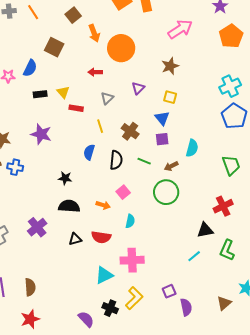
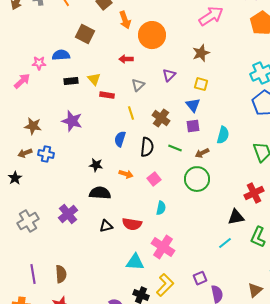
blue semicircle: (30, 68) -> (61, 55), turned -120
orange arrow: (103, 205) -> (126, 174), moved
pink cross: (132, 260) -> (163, 247), turned 35
cyan triangle: (104, 275) -> (135, 262), turned 30

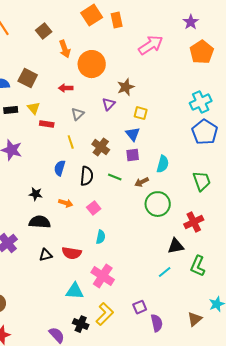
brown square: (85, 34) -> (28, 78), moved
brown star: (201, 53) -> (126, 87), moved
green circle: (197, 179) -> (158, 204), moved

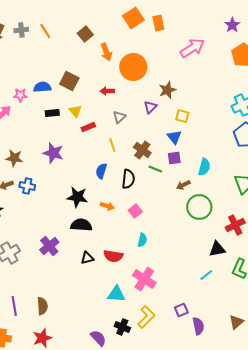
red rectangle: (47, 124) -> (88, 127), turned -32
green line: (115, 177) -> (155, 169), moved
black star: (36, 194) -> (77, 197), size x1.5

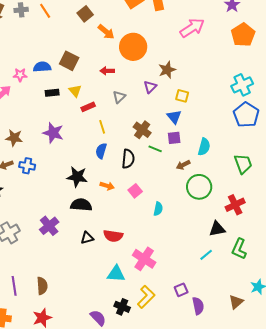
orange arrow: (106, 52) -> (106, 32), turned -30
yellow line: (112, 145) -> (102, 127), moved
cyan semicircle: (142, 240) -> (158, 209), moved

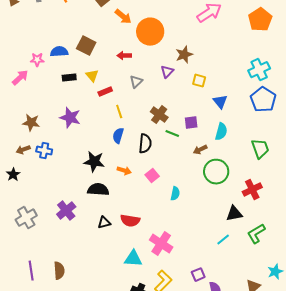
blue triangle: (174, 117) -> (220, 102), moved
green L-shape: (239, 249) -> (256, 234), turned 35

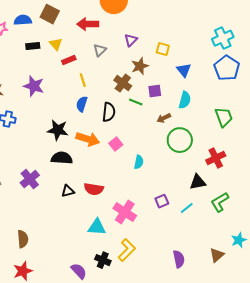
brown star: (184, 55) -> (140, 66), moved
red arrow: (124, 56) -> (88, 24), size x1.5
orange arrow: (124, 171) -> (88, 139), size x1.6
purple square: (198, 275) -> (162, 201), moved

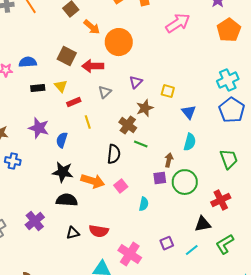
brown square: (50, 14) -> (67, 56), moved
purple square: (155, 91) -> (160, 178), moved
blue semicircle: (82, 104) -> (62, 140), moved
brown arrow: (164, 118) -> (169, 160), turned 128

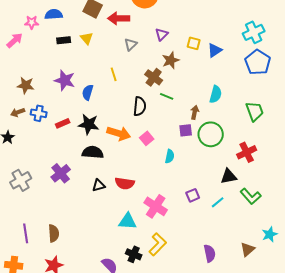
red rectangle: (74, 102) -> (63, 123), moved
blue triangle: (189, 112) -> (215, 50), moved, turned 35
green L-shape: (225, 244) -> (251, 196), turned -100

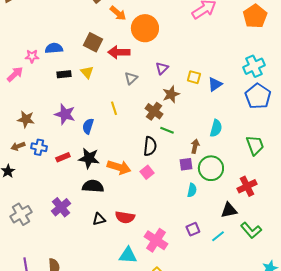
black semicircle: (140, 106) -> (150, 146), moved
cyan semicircle: (170, 156) -> (192, 190), moved

